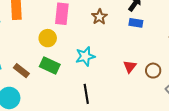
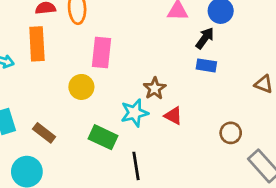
brown star: (99, 17) -> (155, 88), moved
green rectangle: (50, 65) -> (103, 137), moved
red triangle: (130, 67) -> (173, 116), moved, turned -40

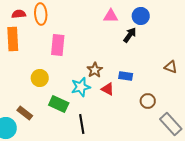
blue rectangle: (206, 65) -> (126, 76), moved
yellow circle: (81, 87) -> (40, 78), moved
brown rectangle: (44, 133) -> (25, 113), moved

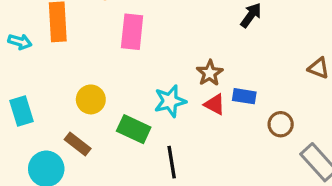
brown star: (95, 70) -> (210, 73), moved
blue rectangle: (126, 76) -> (244, 96), moved
yellow circle: (40, 78) -> (91, 99), moved

